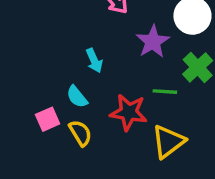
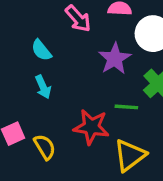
cyan arrow: (94, 61) -> (43, 87), moved
cyan semicircle: (77, 97) -> (41, 50), moved

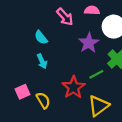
green line: (126, 107) -> (96, 74), turned -32
red star: (91, 127) -> (74, 87), turned 30

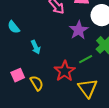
cyan semicircle: (41, 37) -> (14, 27), moved
yellow triangle: (98, 106) -> (88, 88), turned -30

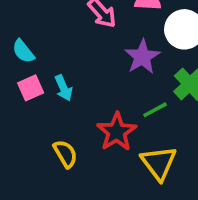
pink square: (18, 75) -> (31, 88), moved

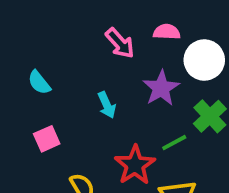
pink square: (31, 88) -> (47, 139), moved
cyan arrow: (64, 88) -> (107, 105), moved

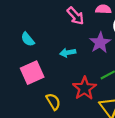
cyan arrow: (107, 105) -> (68, 53), turned 104
pink square: (47, 139) -> (32, 73), size x1.5

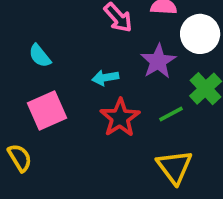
red star: (84, 88) -> (120, 118), moved
yellow semicircle: (53, 102) -> (20, 158), moved

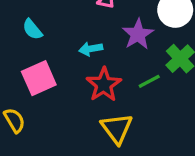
yellow triangle: (175, 167) -> (117, 128), moved

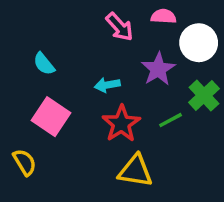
pink square: (39, 78) -> (51, 117), turned -32
yellow triangle: (117, 128) -> (135, 171), turned -44

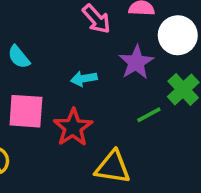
pink square: (51, 117) -> (26, 111), turned -30
red star: (121, 124) -> (73, 127), moved

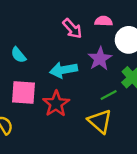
cyan arrow: (84, 79) -> (64, 70), size x1.5
yellow triangle: (113, 167) -> (100, 121), moved, turned 32

